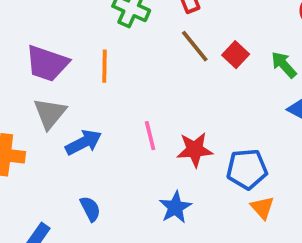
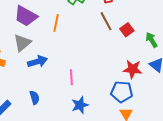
pink line: (150, 136) -> (71, 77), moved
red star: (195, 150) -> (133, 69), moved

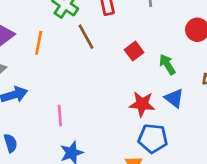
brown line: (106, 21) -> (86, 37), moved
blue pentagon: (122, 92) -> (153, 138), moved

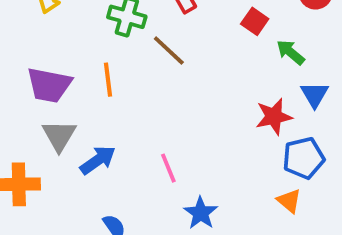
red square: (134, 51) -> (255, 21), moved
blue triangle: (174, 98) -> (315, 95), turned 40

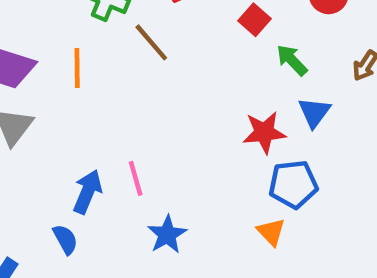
blue arrow: (98, 160) -> (87, 192), moved, turned -39

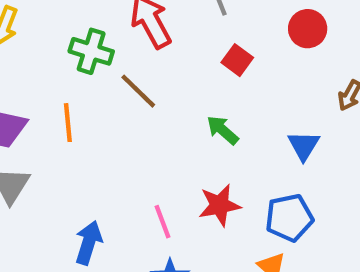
green arrow: (292, 60) -> (223, 130), moved
red star: (264, 132) -> (220, 205), moved
pink line: (136, 178) -> (162, 222), moved

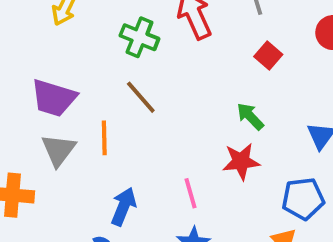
brown line: (138, 91) -> (141, 97), moved
orange line: (68, 123) -> (104, 138), moved
red star: (220, 205) -> (241, 161), moved

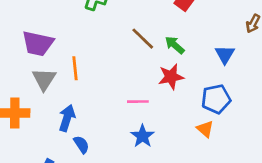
brown line: (141, 97) -> (143, 39), moved
pink line: (190, 193) -> (138, 102), turned -70
blue arrow: (123, 207) -> (67, 118), moved

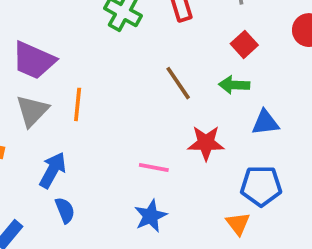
green arrow: (175, 45) -> (234, 85), moved, turned -50
blue triangle: (225, 54) -> (265, 123), moved, turned 40

